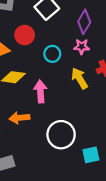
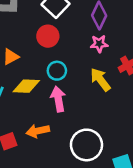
red circle: (25, 35) -> (48, 36), moved
cyan circle: (52, 54) -> (57, 71), moved

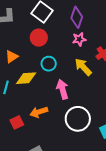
pink arrow: (58, 99) -> (62, 89), moved

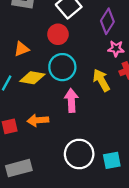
pink star: (79, 39) -> (116, 49), moved
cyan circle: (49, 64) -> (62, 67), size x1.5
white circle: (78, 119) -> (79, 154), moved

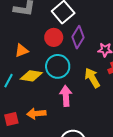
purple diamond: (107, 21) -> (78, 37), moved

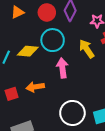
orange triangle: (22, 51) -> (17, 12), moved

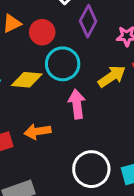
red circle: (47, 12) -> (42, 32), moved
yellow arrow: (87, 49) -> (112, 76), turned 90

